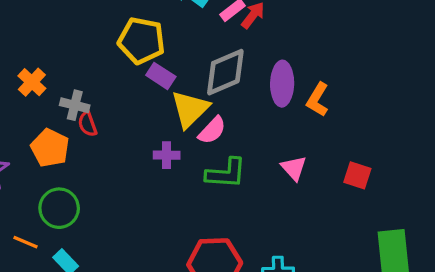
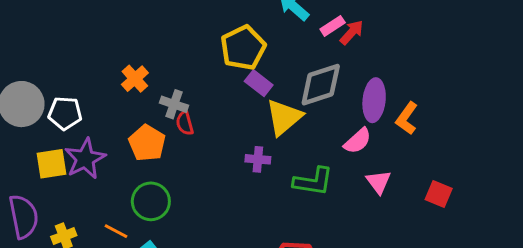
yellow pentagon: (141, 41) -> (243, 48), turned 30
pink semicircle: (212, 130) -> (358, 141), moved

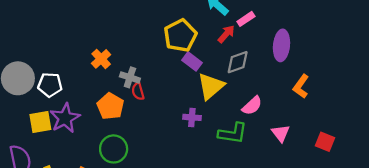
red arrow: (352, 32) -> (226, 34), moved
gray diamond: (321, 85) -> (238, 62), size x0.7
purple ellipse: (374, 100) -> (281, 45), moved
pink semicircle: (358, 141) -> (252, 106), moved

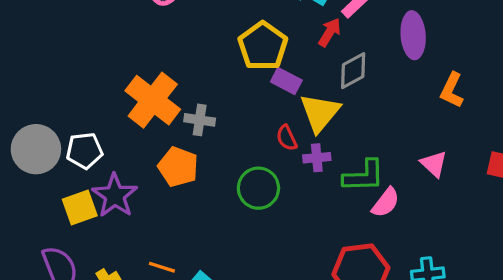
orange cross: (101, 59) -> (153, 100), size x1.8
red semicircle: (138, 91) -> (287, 138), moved
pink semicircle: (252, 106) -> (386, 203), moved
purple cross: (192, 117) -> (317, 158), moved
green circle: (114, 149) -> (258, 188), moved

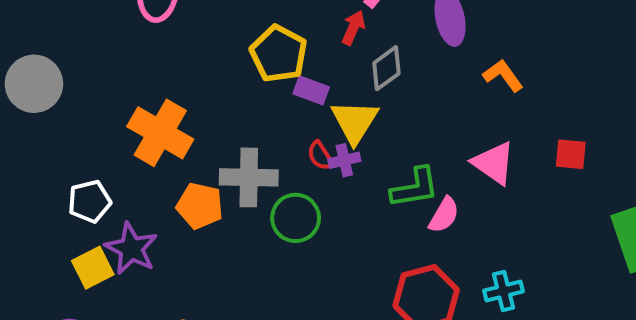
orange L-shape: (452, 90) -> (503, 76), turned 126
gray cross: (200, 120) -> (249, 177), moved, size x1.6
gray circle: (36, 149) -> (34, 84), moved
purple cross: (317, 158) -> (344, 160), moved
pink triangle: (434, 164) -> (494, 163), size x1.4

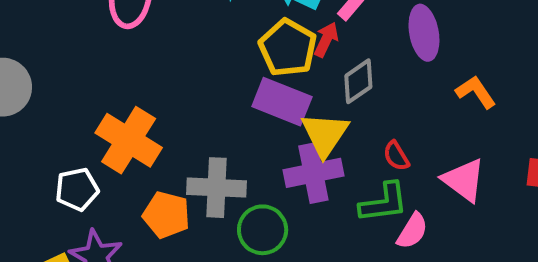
yellow pentagon: (279, 54) -> (288, 48), moved
purple rectangle: (311, 90) -> (282, 102), size x1.6
red semicircle: (320, 156) -> (396, 156), moved
purple cross: (344, 160) -> (313, 173), size x1.8
white pentagon: (89, 201) -> (77, 189), moved

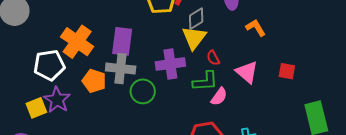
purple rectangle: (282, 102) -> (122, 41), moved, turned 72
yellow triangle: (325, 134) -> (194, 38), moved
white pentagon: (77, 189) -> (49, 65), size x1.4

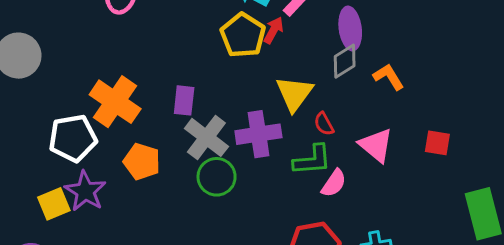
gray diamond: (196, 19) -> (345, 61), moved
purple rectangle: (122, 41) -> (184, 100), size x0.7
gray cross: (121, 69) -> (206, 137), moved, turned 32

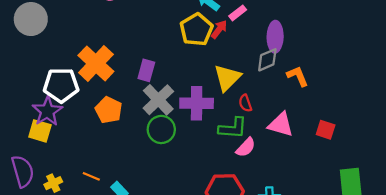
pink triangle: (376, 145) -> (281, 125), turned -32
purple star: (85, 191) -> (47, 111), moved
yellow square: (54, 204) -> (40, 131), turned 30

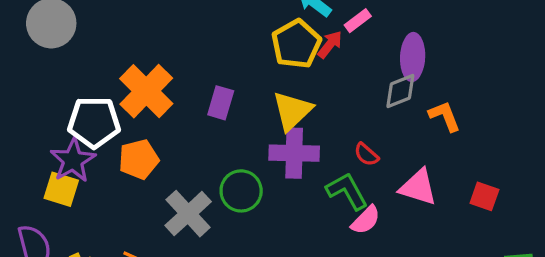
yellow triangle: (227, 78) -> (292, 111), moved
gray cross: (158, 100) -> (188, 214), moved
red semicircle: (245, 103) -> (366, 155), turned -30
orange pentagon: (109, 110) -> (139, 159), moved, turned 30
green L-shape: (233, 128) -> (347, 191), turned -124

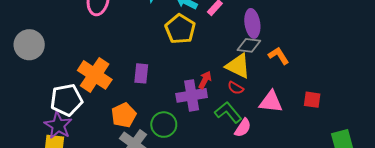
red arrow: (330, 44) -> (205, 80), moved
gray diamond: (400, 91) -> (249, 45), turned 40
yellow triangle: (292, 111) -> (238, 66), moved, turned -40
orange pentagon: (139, 159) -> (124, 115), moved

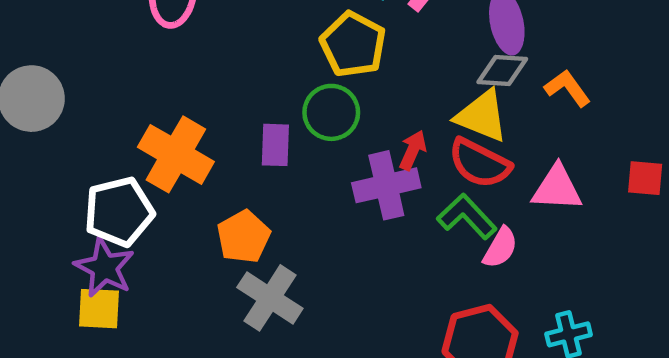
red semicircle: (236, 88) -> (480, 163), size x1.8
green circle: (164, 125) -> (331, 112), moved

